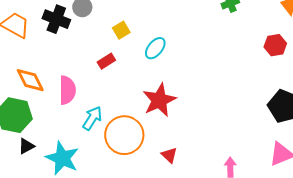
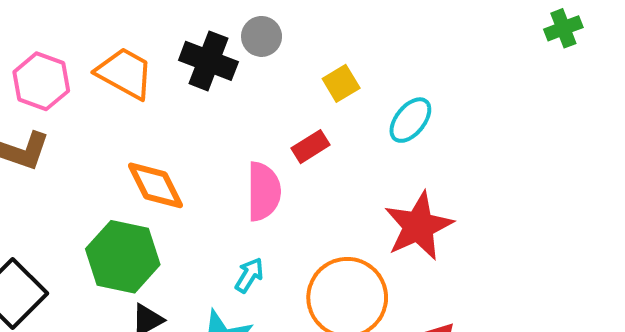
pink semicircle: (67, 90) -> (264, 191), moved
cyan arrow: (92, 118) -> (249, 275), moved, size x0.7

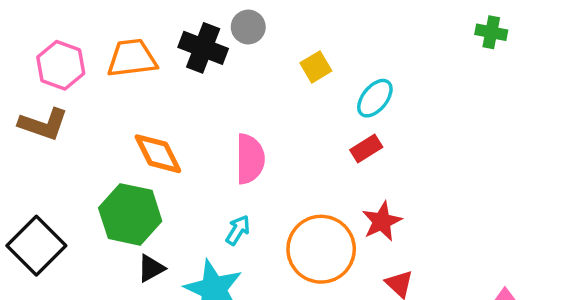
green cross: (563, 28) -> (491, 32), moved, turned 32
orange trapezoid: (125, 73) -> (132, 58), turned -36
red rectangle: (310, 147) -> (366, 149), moved
red star: (419, 226) -> (382, 221), moved, size x0.7

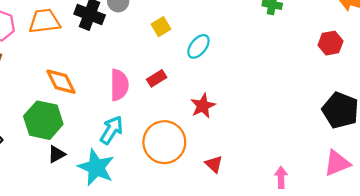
red rectangle: (366, 149) -> (157, 78), moved
red star: (382, 221) -> (203, 106), moved
cyan arrow: (238, 230) -> (112, 130), size x1.5

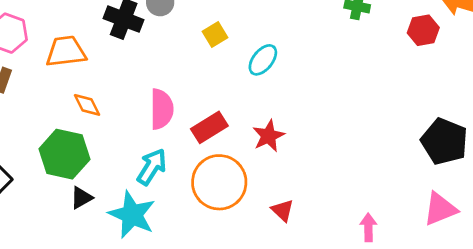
orange trapezoid: (44, 21) -> (66, 51), moved
red hexagon: (331, 43) -> (423, 30), moved
red rectangle: (157, 78) -> (209, 127), moved, size x1.4
orange diamond: (61, 82) -> (87, 105), size x0.7

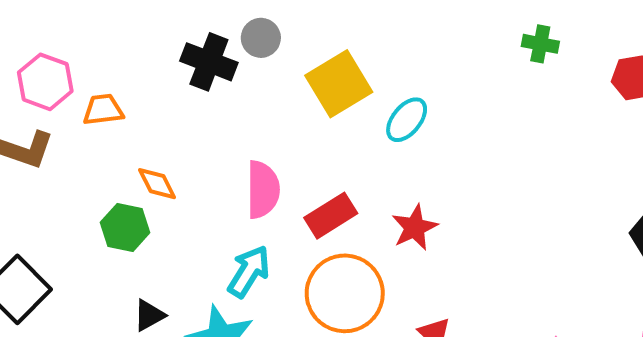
yellow square: (215, 35) -> (339, 84), size x1.8
orange trapezoid: (66, 51) -> (103, 110), moved, size x0.7
green hexagon: (64, 154) -> (125, 228), moved, size x0.7

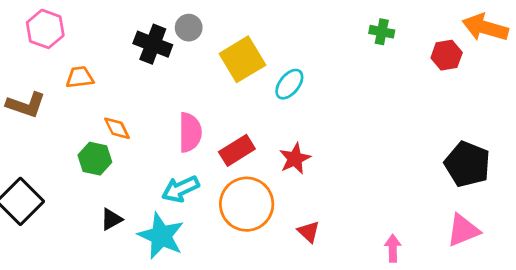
pink hexagon: (45, 82) -> (45, 29), moved
cyan arrow: (249, 271) -> (180, 189), turned -147

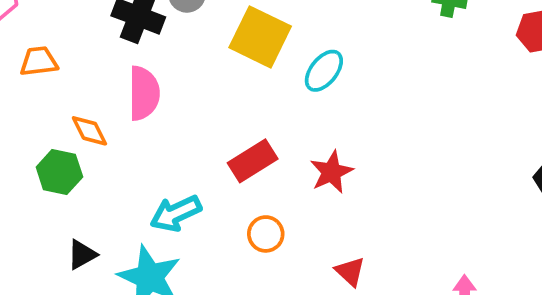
yellow square: (242, 59) -> (260, 37), turned -33
pink semicircle: (190, 132) -> (144, 93), moved
orange circle: (247, 204) -> (266, 234), size x0.5

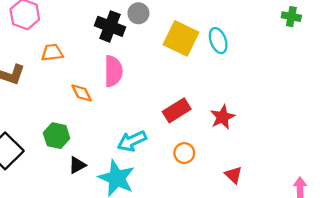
cyan ellipse: (324, 71) -> (218, 41), moved, turned -60
green hexagon: (59, 172) -> (57, 136), moved

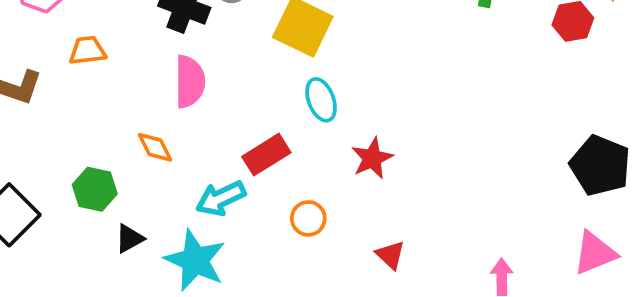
cyan ellipse: (218, 41) -> (321, 100), moved
orange diamond: (82, 93) -> (155, 147), moved
red rectangle: (177, 110) -> (266, 155), moved

